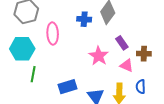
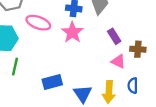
pink ellipse: (53, 33) -> (38, 23), turned -70
pink star: (99, 56) -> (72, 32), moved

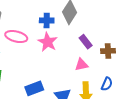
pink triangle: (118, 61) -> (81, 65), moved, turned -32
blue semicircle: (133, 85) -> (107, 84), turned -152

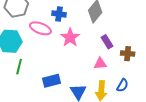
blue cross: (47, 20) -> (59, 14), moved

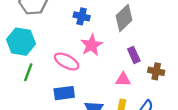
pink ellipse: (40, 28) -> (67, 61), moved

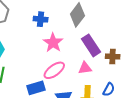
purple rectangle: (134, 55) -> (91, 45), size x1.5
pink ellipse: (67, 61) -> (54, 70), moved, turned -55

